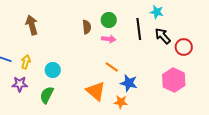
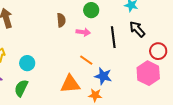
green circle: (109, 20) -> (91, 10), moved
black line: (139, 29) -> (113, 37), moved
red circle: (184, 47) -> (158, 51), moved
orange triangle: (96, 91) -> (70, 84), turned -45

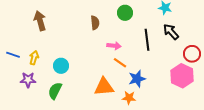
pink arrow: (83, 32) -> (114, 46), moved
blue star: (103, 76) -> (137, 79), turned -30

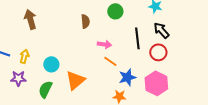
red circle: (192, 54) -> (158, 52), moved
pink hexagon: (182, 76) -> (156, 83), moved
orange triangle: (104, 87) -> (75, 80), moved, turned -35

